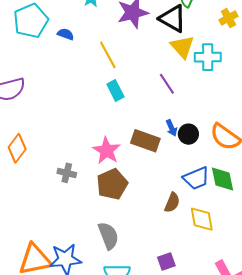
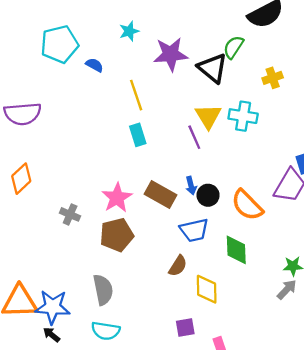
yellow triangle: (182, 47) -> (208, 116), moved
blue trapezoid: (196, 178) -> (194, 230), moved
purple square: (166, 262) -> (185, 328), moved

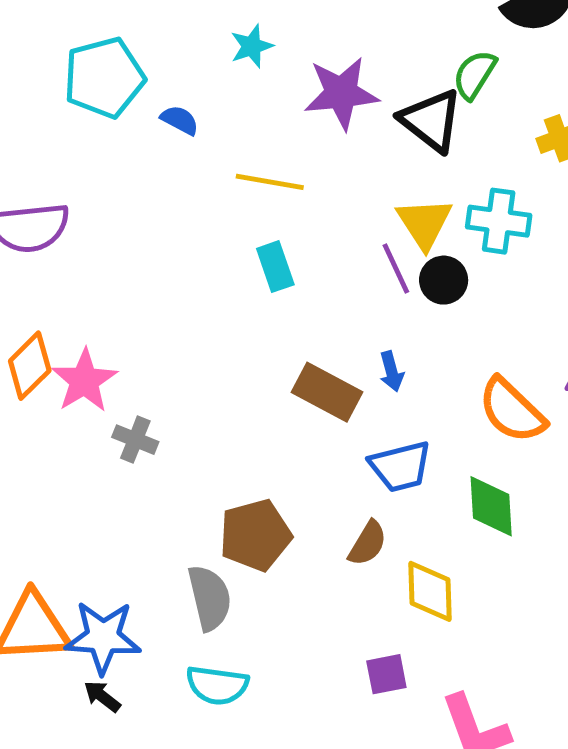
yellow line: (136, 95) -> (270, 182), turned -60
black circle: (208, 195) -> (444, 280), moved
pink star: (117, 198) -> (84, 381), moved
brown pentagon: (117, 235) -> (255, 535), moved

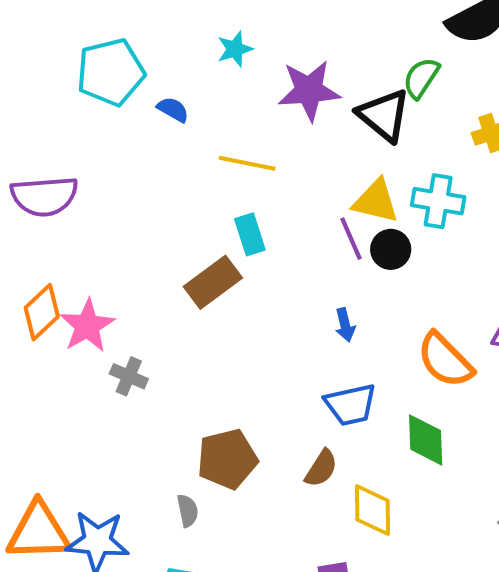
yellow triangle: (424, 223) -> (376, 201), turned -45
brown rectangle: (327, 392) -> (213, 282), moved, turned -66
gray semicircle: (210, 598) -> (188, 511), size x0.6

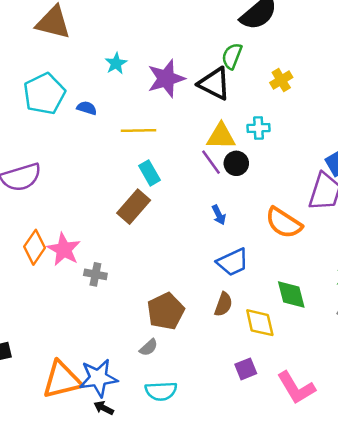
cyan cross: (438, 201) -> (258, 128), size x0.7
green diamond: (426, 440) -> (291, 294), moved
gray semicircle: (188, 511) -> (149, 347), turned 72

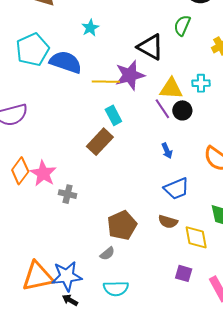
purple star: (166, 79) -> (130, 75), moved
black triangle: (214, 84) -> (150, 47), moved
blue semicircle: (87, 108) -> (66, 62), size x2.0
brown semicircle: (223, 304) -> (168, 222), turned 84
purple square: (246, 369) -> (184, 273), turned 36

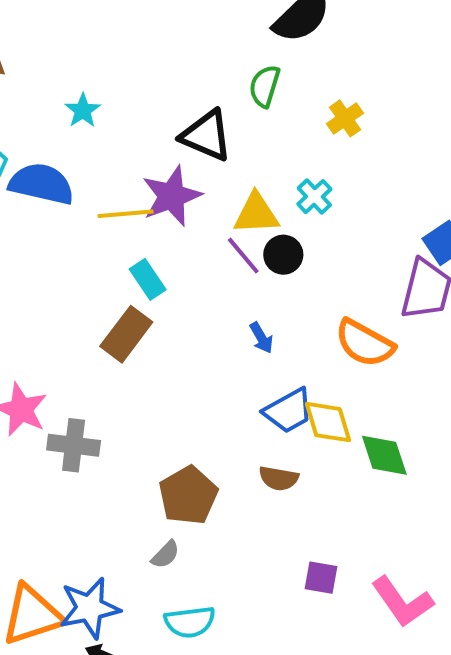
cyan cross: (201, 83) -> (314, 197), turned -36
gray cross: (68, 194) -> (74, 445), size x1.4
yellow diamond: (196, 237) -> (328, 422), moved

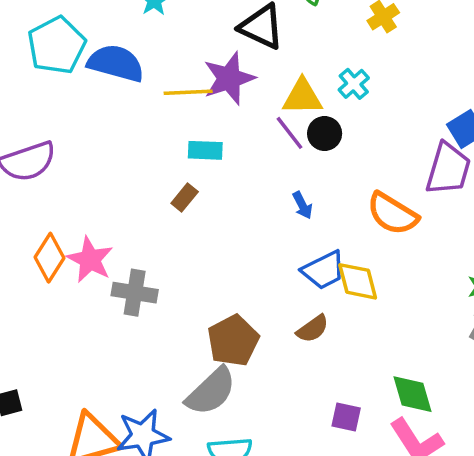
cyan rectangle: (148, 279) -> (205, 150), turned -56
brown rectangle: (126, 334) -> (185, 198), size x0.6
green diamond: (384, 455) -> (413, 394), moved
brown semicircle: (279, 478) -> (313, 329), turned -48
gray semicircle: (165, 555) -> (211, 391), size x2.0

